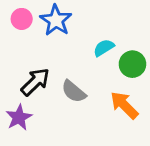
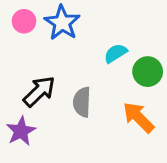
gray semicircle: (74, 91) -> (82, 102), turned 52

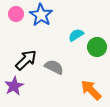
gray semicircle: (82, 102) -> (54, 67), turned 114
orange arrow: (138, 117) -> (91, 90), moved

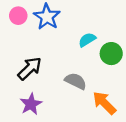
gray semicircle: (54, 67) -> (76, 81), moved
purple star: (14, 86) -> (31, 104), moved

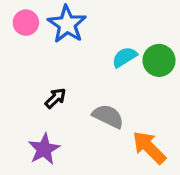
green circle: (111, 54) -> (159, 60), moved
black arrow: (30, 68) -> (55, 98), moved, size x0.6

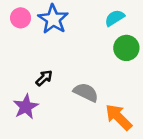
cyan semicircle: (125, 57) -> (115, 18), moved
purple star: (44, 149) -> (26, 107), moved

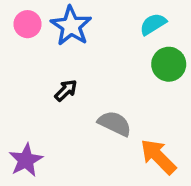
black arrow: (44, 78) -> (66, 90), moved
purple star: (26, 107) -> (26, 160), moved

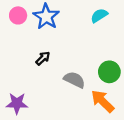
green circle: (169, 64) -> (109, 72), moved
purple star: (26, 160) -> (17, 103), turned 30

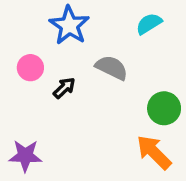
pink circle: (18, 15) -> (30, 68), moved
gray semicircle: (74, 80) -> (112, 68), moved

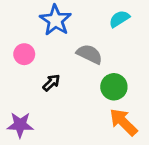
black arrow: (64, 88) -> (51, 83), moved
green circle: (164, 108) -> (114, 87), moved

